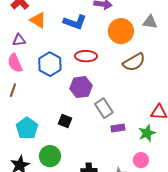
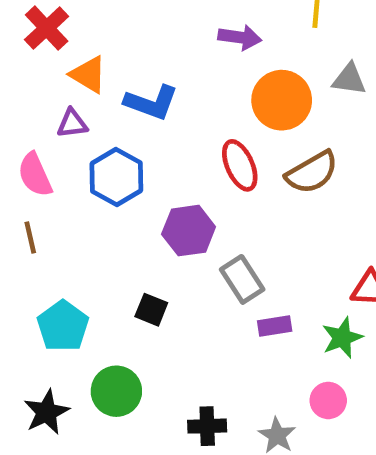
blue L-shape: (75, 22) -> (151, 103), moved
purple triangle: (19, 40) -> (72, 123), moved
red ellipse: (86, 56) -> (240, 165), moved, turned 65
brown line: (13, 90) -> (30, 238), turned -32

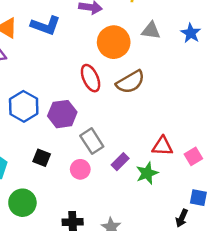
blue L-shape: (151, 103) -> (46, 25), moved
blue hexagon: (116, 177) -> (24, 106), moved
purple rectangle: (275, 326) -> (120, 162), moved, turned -36
pink circle: (328, 400) -> (80, 169), moved

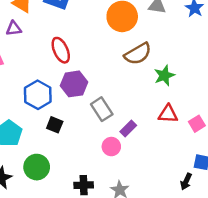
red ellipse: (91, 78) -> (61, 50), moved
blue hexagon: (24, 106) -> (38, 95), moved
pink circle: (80, 169) -> (111, 147), moved
green star: (147, 173) -> (164, 75), moved

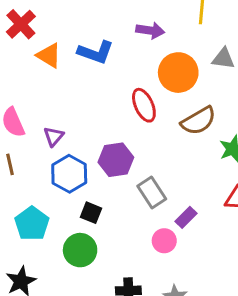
purple triangle: (14, 28) -> (54, 136), moved, turned -42
red ellipse: (61, 50) -> (144, 105), moved
green circle: (37, 167) -> (80, 250), moved

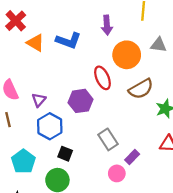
purple arrow: (150, 30) -> (107, 25), turned 78
purple hexagon: (116, 160) -> (81, 101), moved

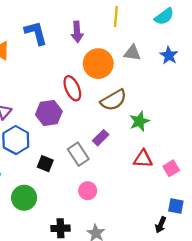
blue L-shape: (68, 41) -> (36, 33), moved, turned -125
black square: (65, 154) -> (45, 164), moved
purple rectangle: (132, 157) -> (101, 138), moved

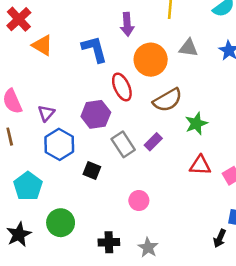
blue L-shape: (36, 33) -> (94, 49), moved
gray rectangle: (78, 154) -> (123, 144), moved
green circle: (24, 198) -> (61, 223), moved

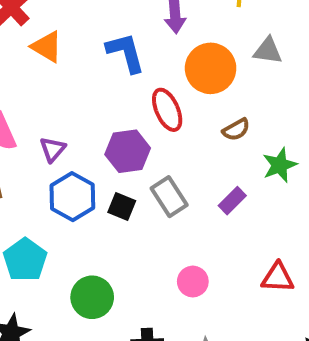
brown semicircle: (168, 100) -> (236, 130), size x0.6
purple rectangle: (153, 142) -> (232, 201), moved
red triangle: (200, 165) -> (278, 278), moved
black square: (92, 170) -> (122, 207), moved
green circle: (61, 223) -> (92, 297), moved

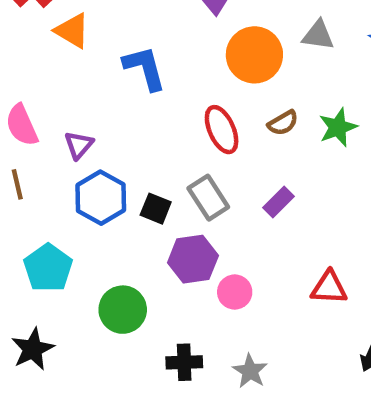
blue L-shape: (126, 53) -> (145, 68), moved
red ellipse: (167, 110) -> (222, 130), moved
purple hexagon: (128, 151) -> (193, 259), moved
green star: (280, 165) -> (338, 127), moved

